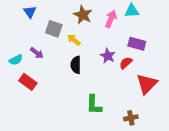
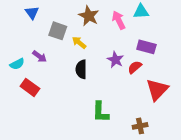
pink arrow: (111, 19) -> (119, 20), turned -48

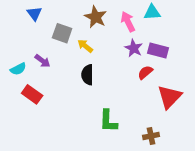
purple star: (115, 60) -> (134, 48), moved

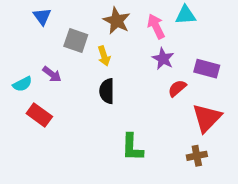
yellow arrow: (85, 46) -> (104, 56), turned -147
purple rectangle: (158, 50) -> (207, 69), moved
brown cross: (151, 136) -> (197, 156), moved

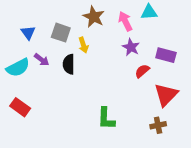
blue triangle: (42, 17) -> (28, 33), moved
cyan semicircle: (22, 84) -> (18, 68), size x1.5
black semicircle: (107, 91) -> (69, 64), moved
red rectangle: (39, 115) -> (20, 107), moved

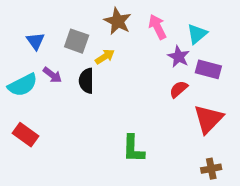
cyan triangle: (149, 12) -> (197, 34), moved, turned -36
yellow arrow: (83, 45) -> (105, 57), turned -105
purple star: (131, 47) -> (179, 57), moved
brown cross: (158, 125) -> (211, 169), moved

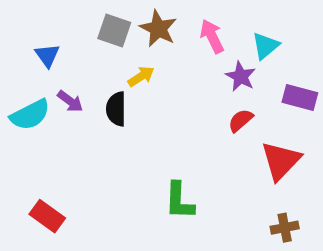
gray square: (77, 41) -> (114, 30), moved
purple rectangle: (208, 69) -> (300, 97), moved
red rectangle: (25, 135) -> (47, 216), moved

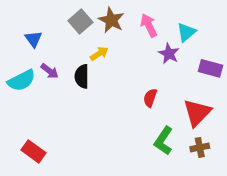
gray square: (114, 30) -> (80, 21), turned 30
red semicircle: (241, 120) -> (150, 98), moved, turned -30
green L-shape: (179, 201) -> (164, 141), moved, turned 32
brown cross: (285, 228) -> (200, 147), moved

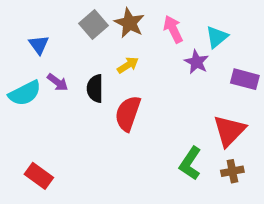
yellow arrow: (99, 54) -> (128, 65), moved
red semicircle: (150, 98) -> (128, 113), moved, size x1.6

